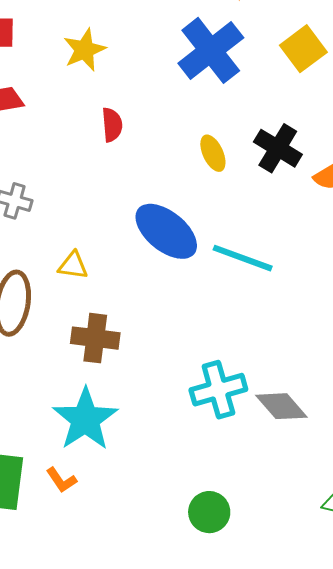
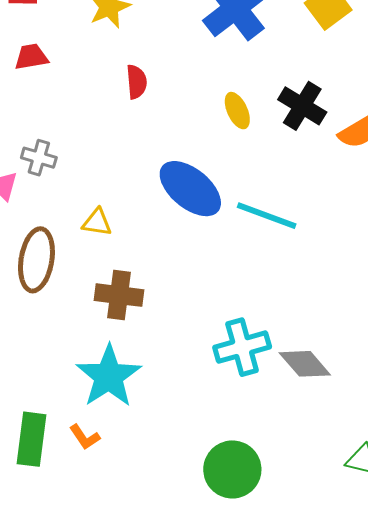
green circle: (209, 512) -> (232, 469), size x1.4

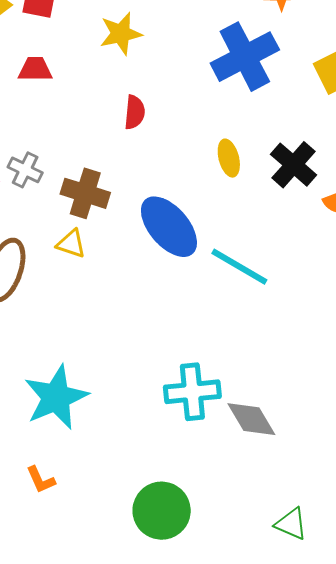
brown cross: (119, 295) -> (85, 193), moved
orange L-shape: (85, 437) -> (41, 480), moved

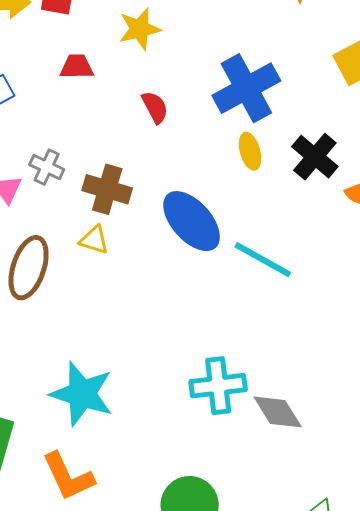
blue cross: (245, 57) -> (246, 88), moved
red trapezoid: (35, 69) -> (77, 67), moved
red semicircle: (135, 112) -> (155, 107), turned -32
cyan star: (56, 397) -> (82, 394), turned -30
orange L-shape: (41, 480) -> (68, 477), size x1.8

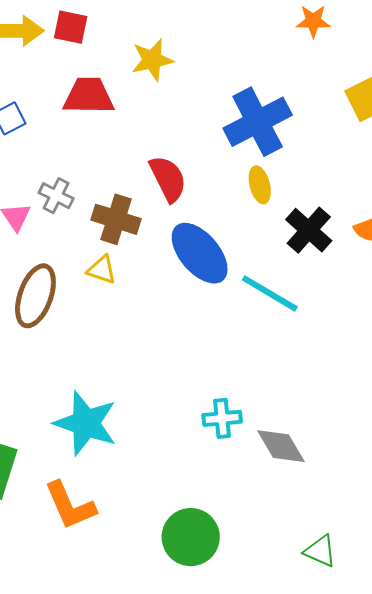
red trapezoid: (77, 67) -> (89, 96), size x1.5
red semicircle: (155, 107) -> (168, 179), moved, size x1.4
black cross: (315, 157) -> (309, 230), moved
cyan cross: (218, 386) -> (222, 418), size x0.7

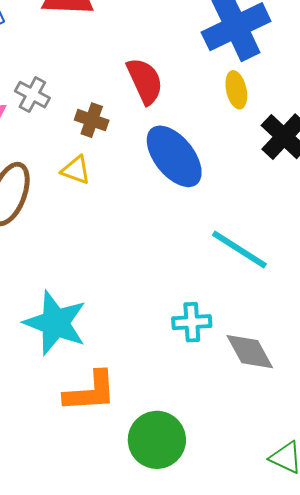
brown cross: (116, 219) -> (92, 120), size x0.7
cyan line: (270, 293) -> (239, 250), moved
orange L-shape: (70, 506) -> (90, 392), moved, turned -72

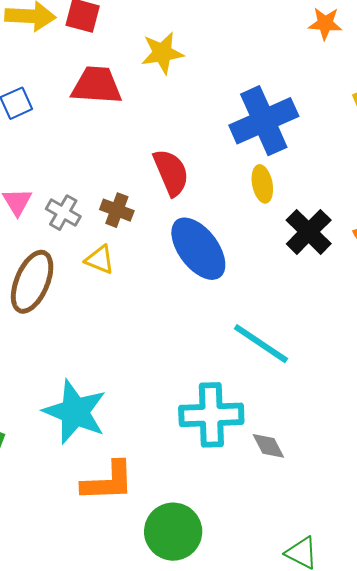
gray cross: (32, 95) -> (63, 213), moved
cyan cross: (192, 322) -> (211, 415), size x1.6
gray diamond: (250, 352) -> (268, 446), size x0.7

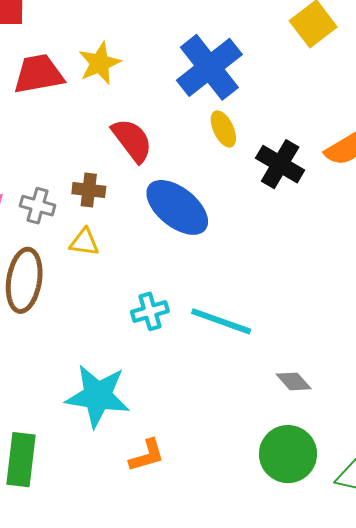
yellow star: (162, 53) -> (100, 63), moved
cyan line: (261, 344) -> (221, 321), moved
cyan cross: (211, 415) -> (150, 311), moved, size x0.6
orange L-shape: (108, 482) -> (147, 455), size x0.7
green circle: (173, 532) -> (288, 454), moved

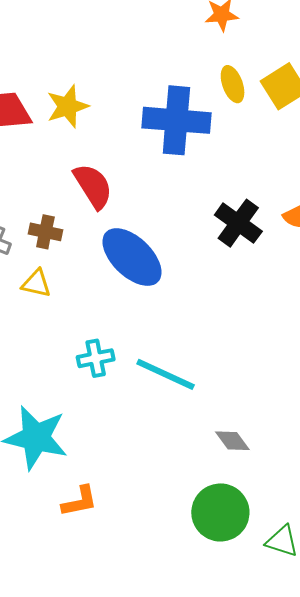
blue cross: (209, 67) -> (176, 120), turned 38
yellow ellipse: (223, 129) -> (233, 84), moved

